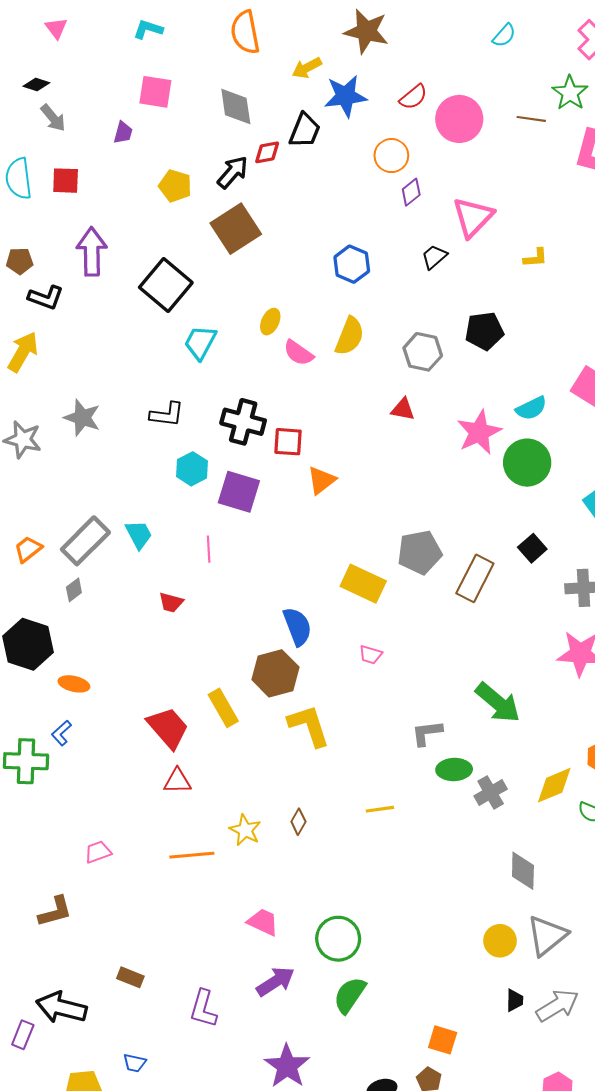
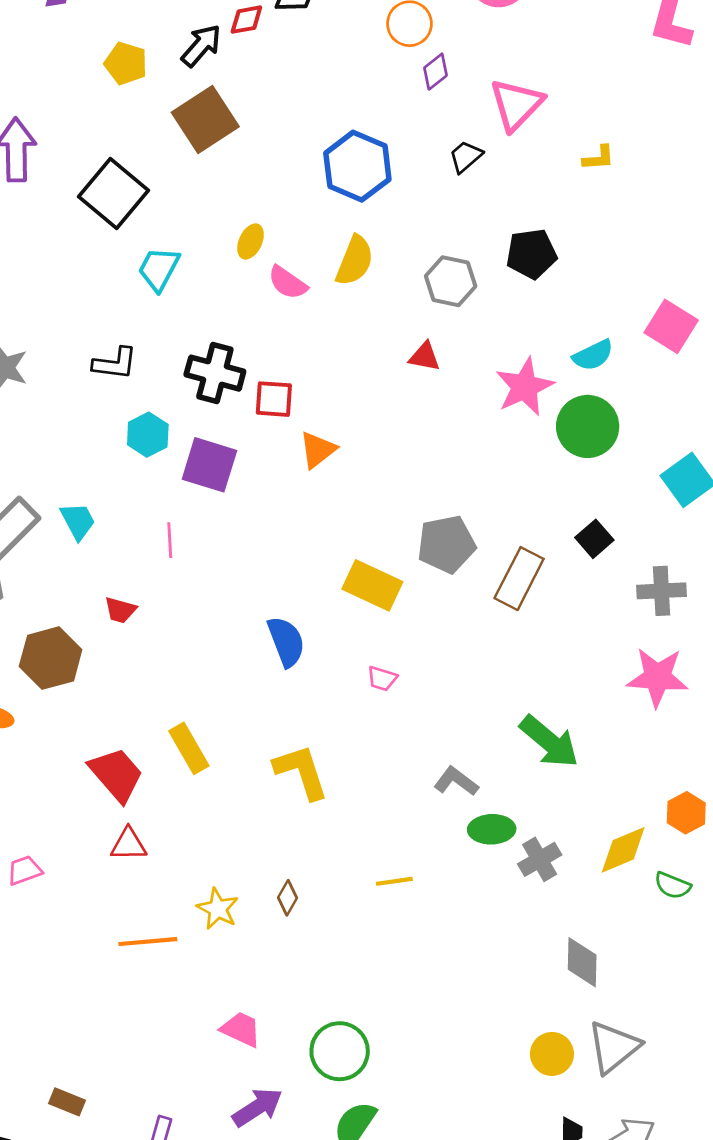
blue hexagon: (352, 264) -> (357, 166), size x1.4
brown hexagon: (275, 673) -> (51, 658), moved
gray L-shape: (427, 733) -> (456, 781), turned 44
pink trapezoid: (98, 852) -> (24, 870), moved

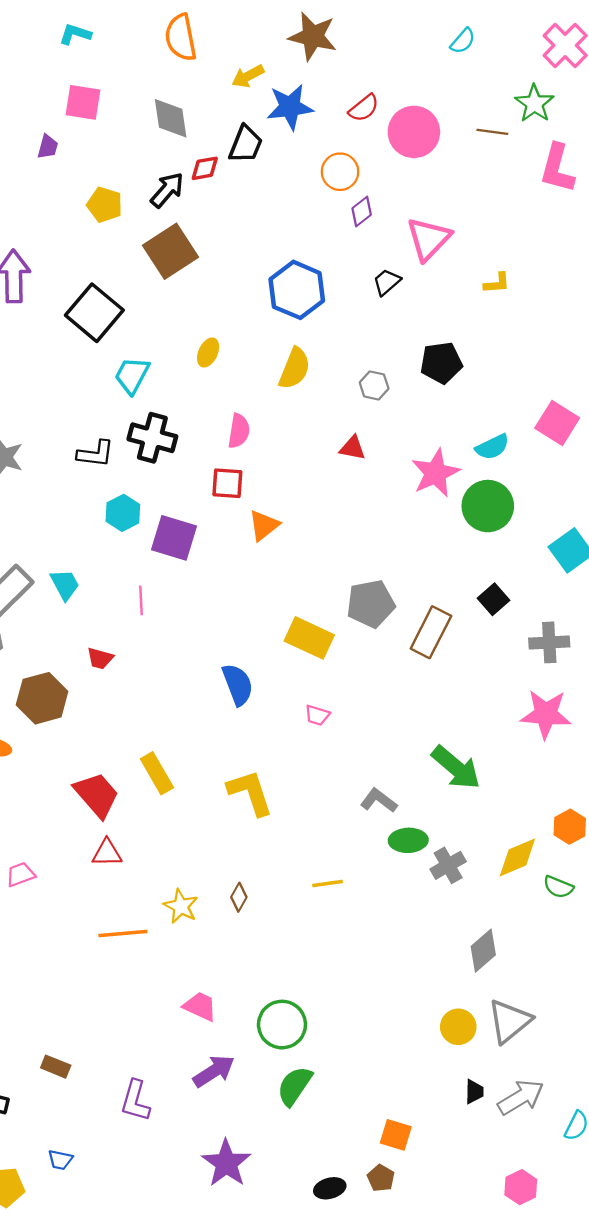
gray hexagon: (451, 281) -> (374, 385), size x0.7
pink semicircle: (288, 283) -> (239, 431), moved, turned -116
black cross: (215, 373) -> (152, 438), moved
gray diamond: (582, 962) -> (483, 951), turned 48

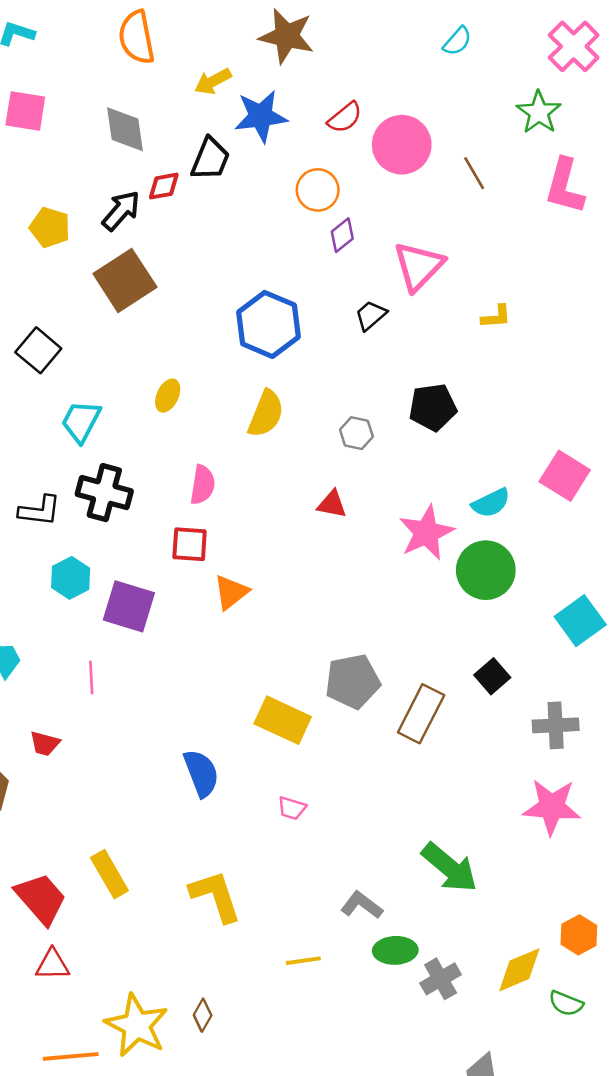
brown line: (492, 132) -> (474, 173), moved, turned 52
black square: (94, 313) -> (38, 350), size x0.7
yellow line: (327, 884) -> (303, 961), moved
yellow star: (181, 906) -> (137, 1025), size x1.6

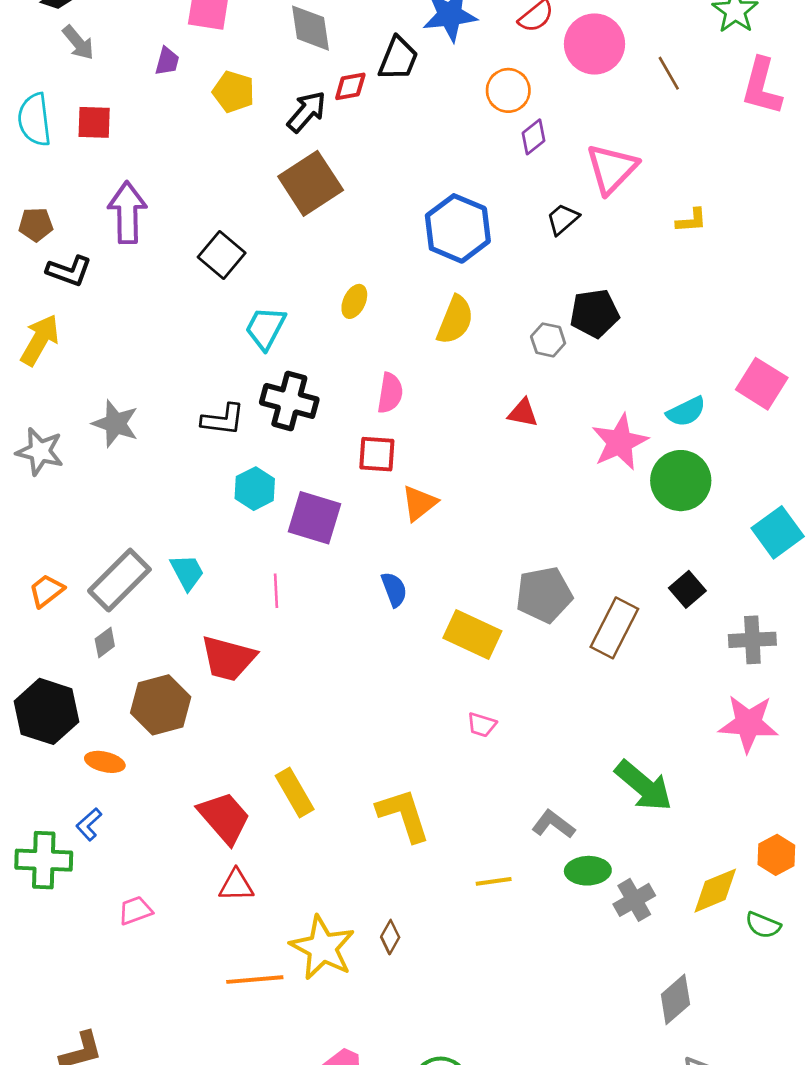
yellow pentagon: (50, 227) -> (234, 92), moved
black pentagon: (433, 407) -> (594, 313), moved
red trapezoid: (45, 743) -> (228, 658), size x1.8
blue semicircle: (201, 773) -> (394, 589), moved, size x0.7

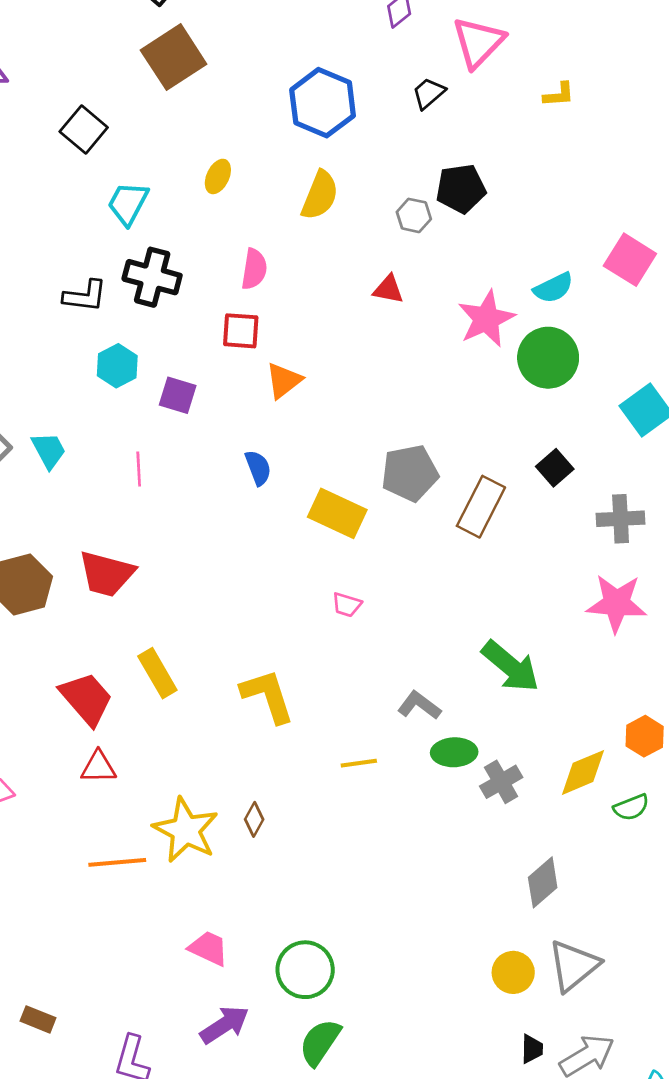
purple square: (314, 518) -> (178, 395), size x0.7
red trapezoid: (228, 658) -> (106, 574), moved
green semicircle: (763, 925) -> (631, 807), turned -44

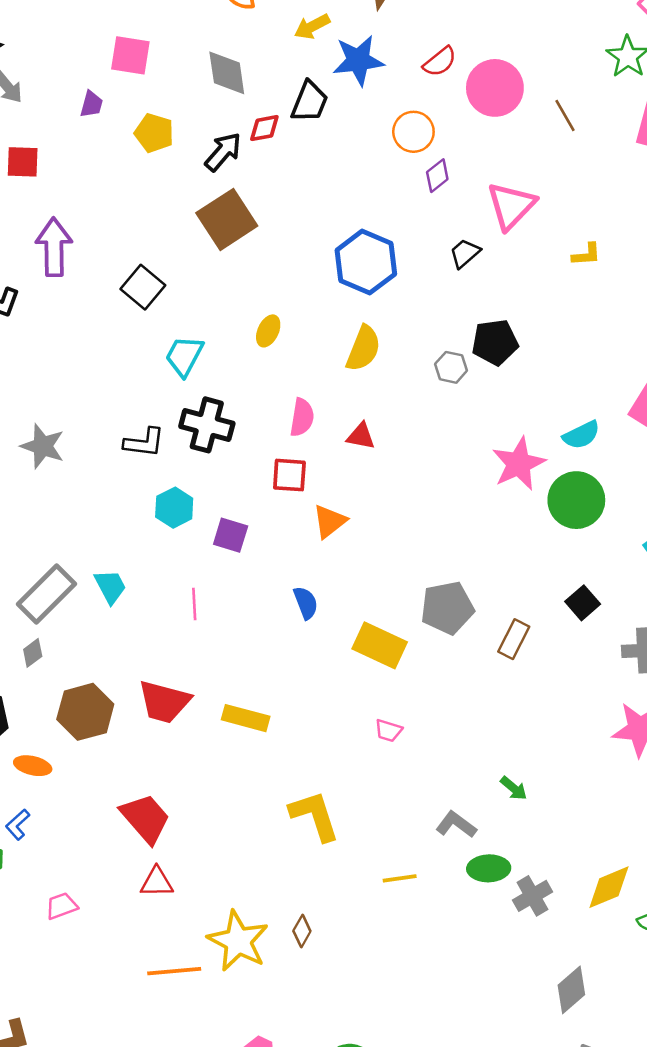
red triangle: (388, 289) -> (361, 436), moved
brown rectangle: (481, 507) -> (514, 639), size x0.7
green arrow: (510, 666) -> (514, 788), moved, size x0.5
yellow rectangle: (157, 673) -> (246, 718), moved, turned -45

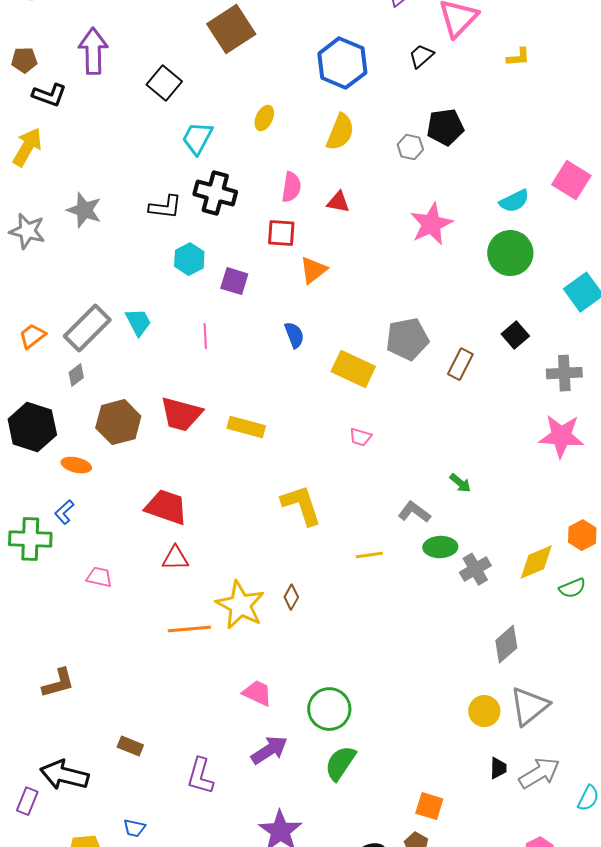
pink star: (519, 464) -> (431, 224), moved
red trapezoid: (145, 818) -> (166, 507), turned -30
pink trapezoid: (61, 906) -> (99, 577), turned 32

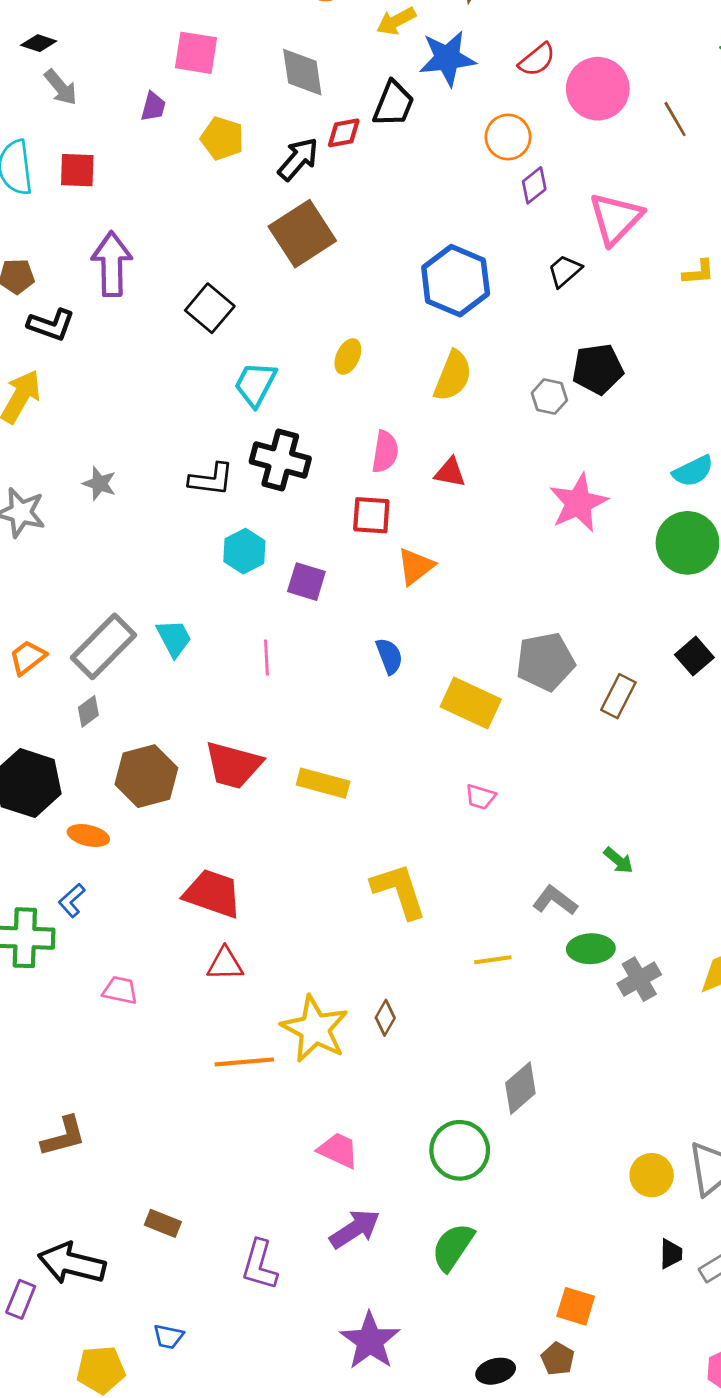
gray star: (84, 210) -> (99, 484), size x0.7
gray diamond: (506, 644) -> (520, 1088), moved
green circle: (329, 709) -> (460, 1150), moved

